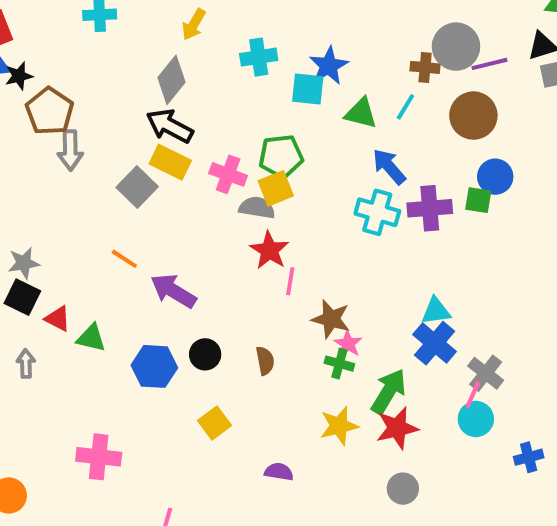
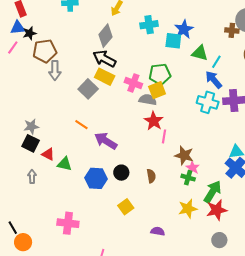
cyan line: (405, 107) -> (216, 62), moved
brown pentagon: (50, 111) -> (45, 51), turned 30

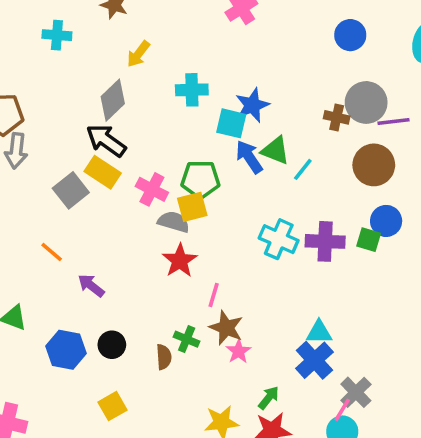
blue arrow: (214, 80) -> (249, 157), moved
pink line: (164, 136) -> (214, 295), moved
purple arrow: (106, 141) -> (91, 285), size x0.7
green cross: (188, 178) -> (187, 339), moved
green arrow: (213, 192) -> (269, 398), size x0.6

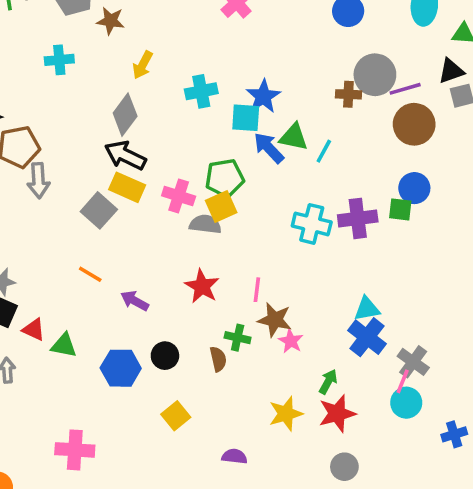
brown circle: (374, 165) -> (414, 124), moved
red star: (180, 261) -> (202, 286), moved

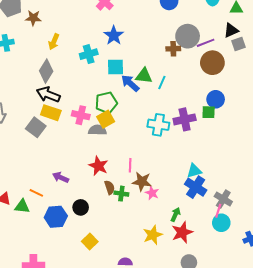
blue star: (263, 96) -> (114, 35), moved
orange line: (90, 274) -> (36, 193), moved
brown semicircle: (218, 359) -> (110, 187), moved

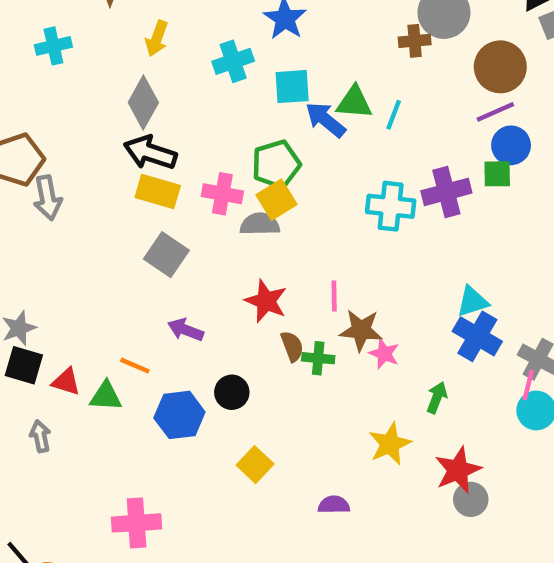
purple line: (206, 43) -> (495, 112), moved
gray square: (36, 127) -> (166, 255), moved
red star: (182, 232) -> (458, 470), moved

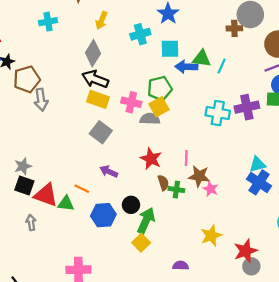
blue arrow: (325, 120) -> (186, 67), turned -40
red triangle: (66, 382) -> (46, 195), size x1.6
green arrow: (437, 397) -> (146, 221), moved, size x1.6

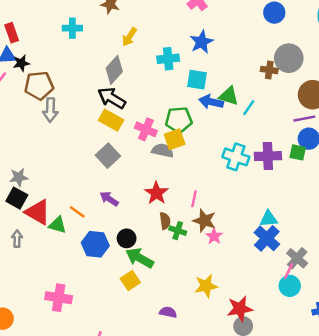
green arrow: (146, 221) -> (140, 258), turned -95

